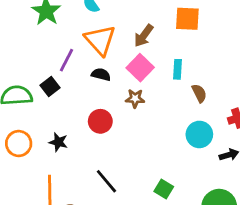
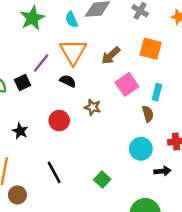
pink square: (140, 68) -> (127, 84), moved
cyan rectangle: (177, 69) -> (157, 92), moved
green square: (164, 189) -> (102, 179), moved

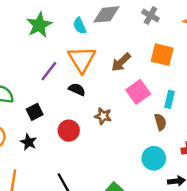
black square: (23, 82) -> (35, 112), moved

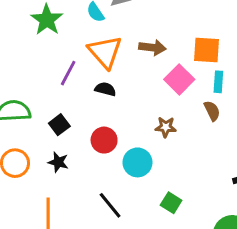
orange square: (162, 55) -> (206, 50), moved
brown arrow: (121, 62) -> (152, 47), turned -120
brown star: (103, 116) -> (166, 127), moved
cyan circle: (154, 158) -> (137, 162), moved

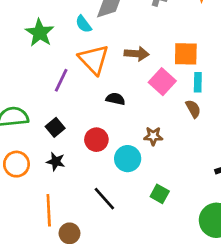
black semicircle: (105, 89) -> (115, 99), moved
brown star: (166, 127) -> (153, 136), moved

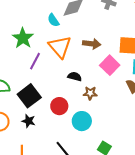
green star: (40, 33) -> (23, 38), moved
black square: (55, 127) -> (29, 96), size x1.6
brown star: (153, 136) -> (90, 93), moved

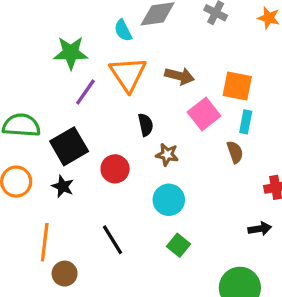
green star: (23, 38) -> (71, 53), turned 30
black semicircle: (75, 77) -> (146, 125), turned 56
cyan circle: (82, 121) -> (169, 200), moved

